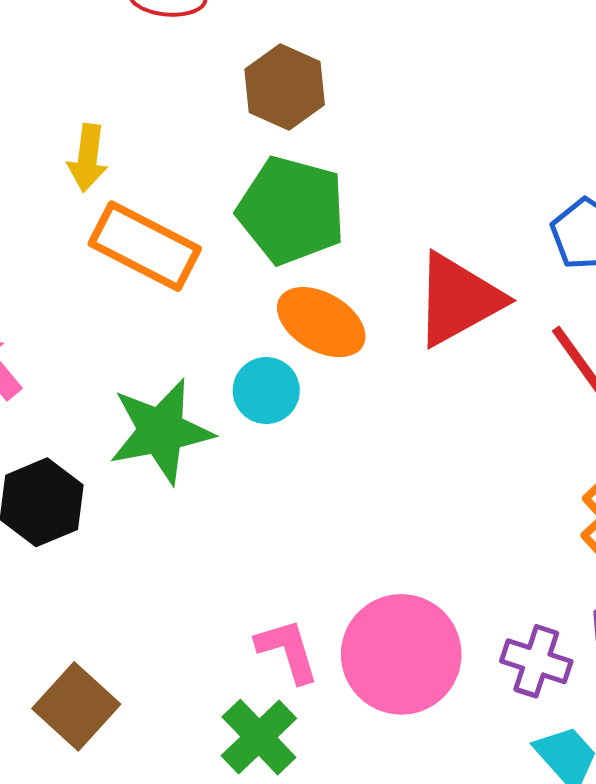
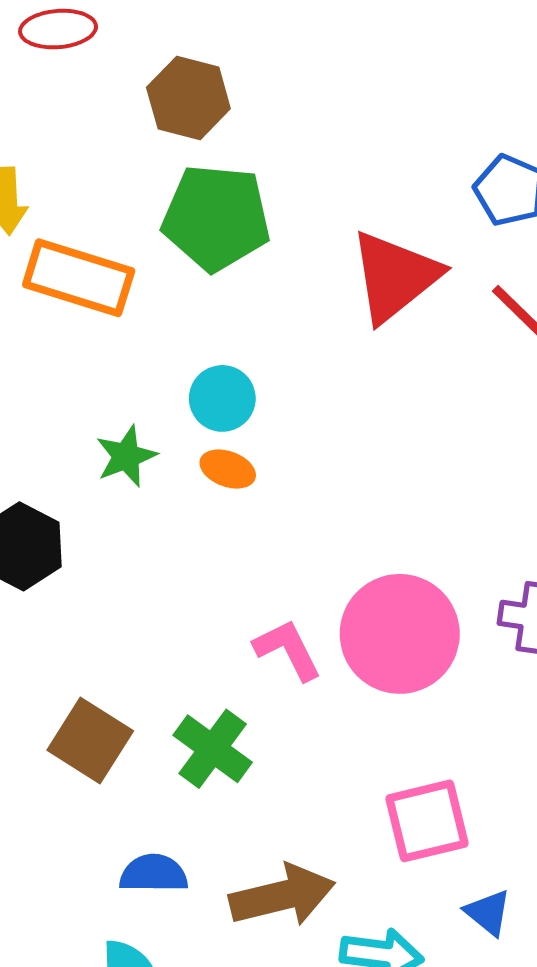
orange ellipse: (321, 322) -> (228, 469), moved, size x0.6
green star: (161, 431) -> (126, 456), size x0.6
green cross: (259, 737) -> (213, 749), moved

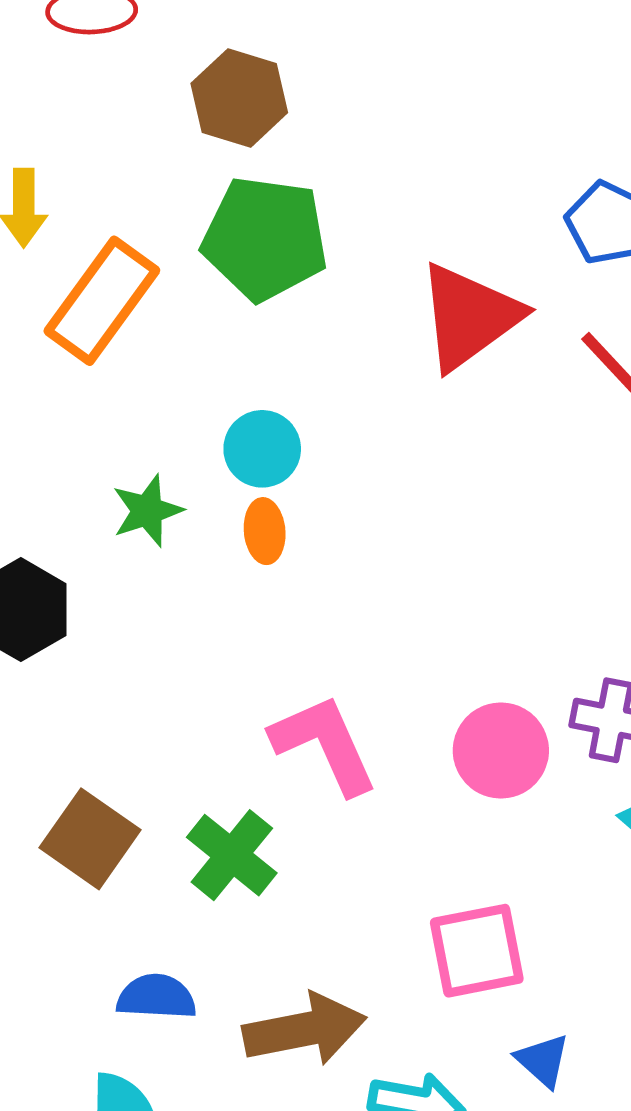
orange rectangle: (79, 278) -> (102, 301), turned -74
orange ellipse: (228, 469) -> (265, 531), turned 62
pink circle: (400, 634) -> (501, 751), moved, size x0.7
pink L-shape: (288, 650) -> (324, 744), size x1.4

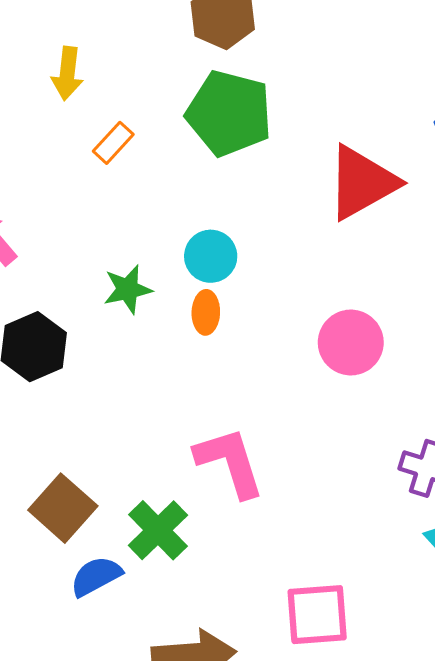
orange rectangle: (102, 301) -> (113, 143), size x0.5
pink circle: (501, 751) -> (351, 343), moved
blue semicircle: (156, 997) -> (96, 576), moved, turned -38

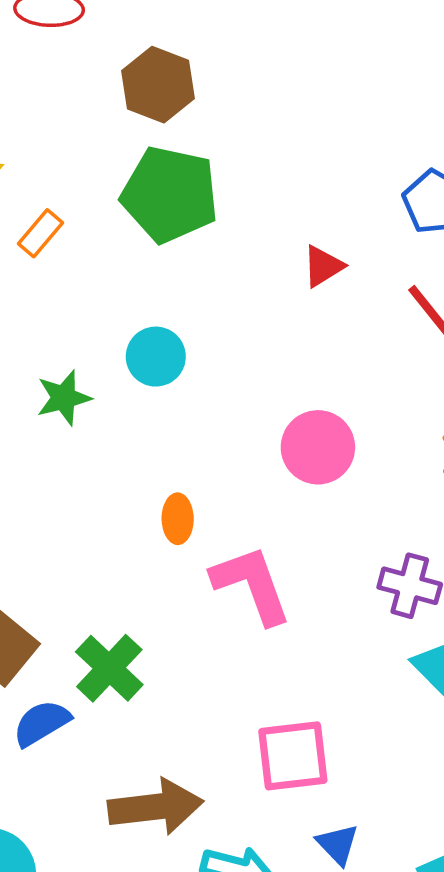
red triangle: (362, 183) -> (323, 266), size x0.5
orange ellipse: (206, 312) -> (178, 519), moved
pink L-shape: (230, 462) -> (252, 585), moved

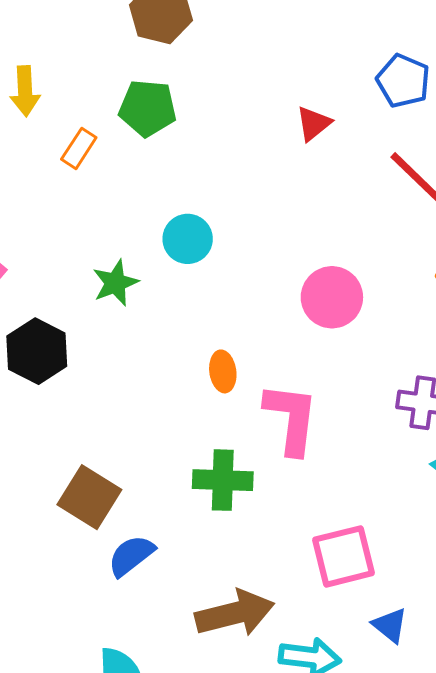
green pentagon: (170, 194) -> (148, 108), moved, size x0.7
red triangle: (323, 266) -> (314, 123), moved
pink L-shape: (252, 585) -> (291, 418), turned 34
green cross: (109, 668) -> (223, 480), moved, turned -34

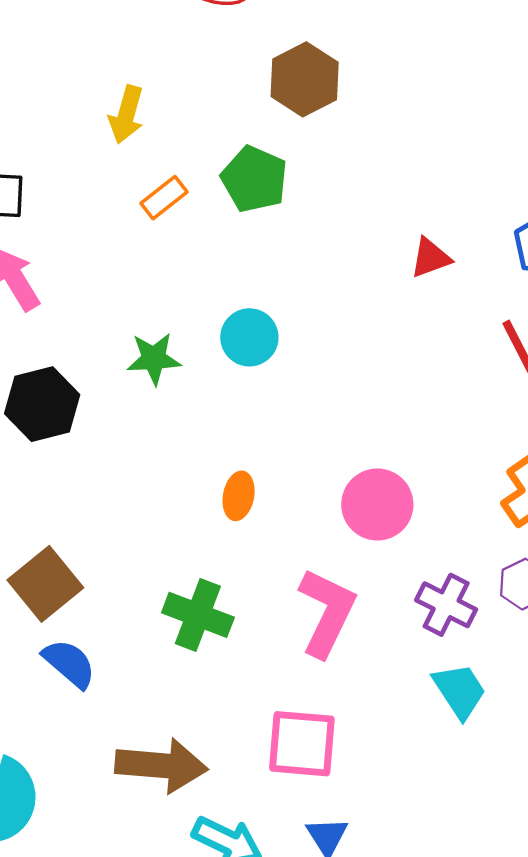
pink circle: (332, 297) -> (377, 504), moved
pink L-shape: (291, 418) -> (327, 612), moved
blue semicircle: (131, 556) -> (69, 663), turned 60

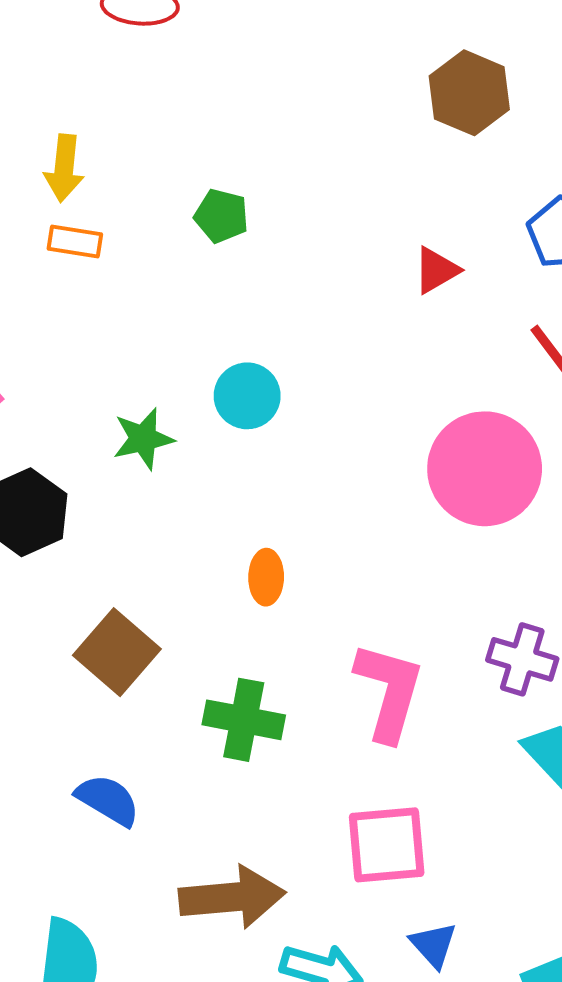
brown hexagon: (305, 79) -> (469, 93), moved
green pentagon: (254, 179) -> (221, 216), size x0.7
orange rectangle: (164, 198) -> (75, 241), moved, turned 57
pink circle: (377, 504) -> (485, 469), moved, size x1.4
brown square: (45, 584) -> (117, 652), moved

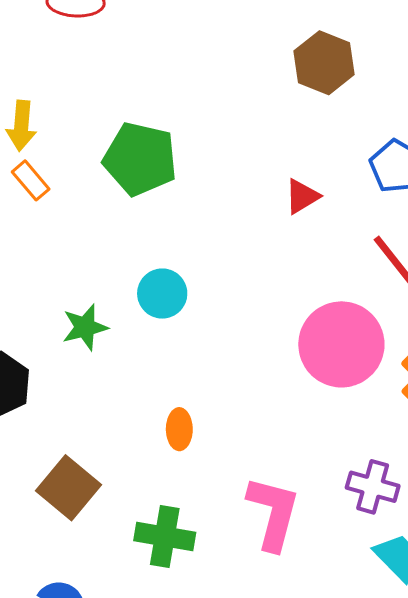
green pentagon: (221, 216) -> (140, 159), size x1.8
orange rectangle: (75, 241) -> (31, 180), turned 42

